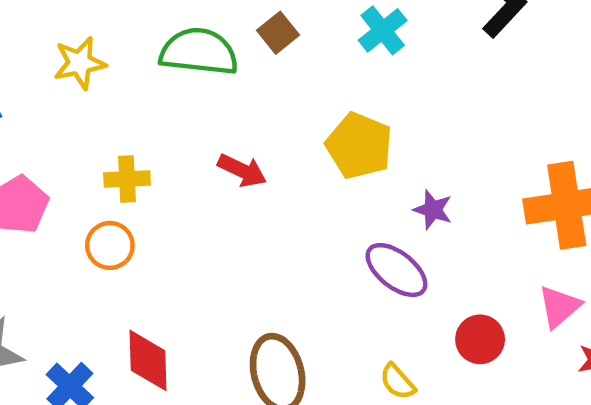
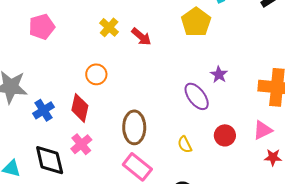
yellow pentagon: (359, 146) -> (196, 22), moved
yellow cross: (127, 179) -> (109, 27), moved, turned 30
orange circle: (110, 245) -> (96, 74), moved

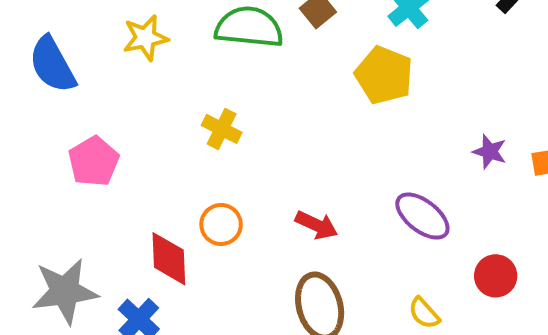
red arrow: (141, 37) -> (317, 225), moved
purple star: (219, 75) -> (490, 152), moved
red diamond: (80, 108) -> (169, 259), moved

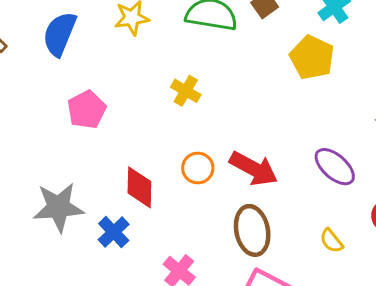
blue semicircle: (52, 65) -> (60, 34), turned 48
orange circle: (221, 224) -> (198, 168), moved
red arrow: (317, 225) -> (254, 169), size x1.5

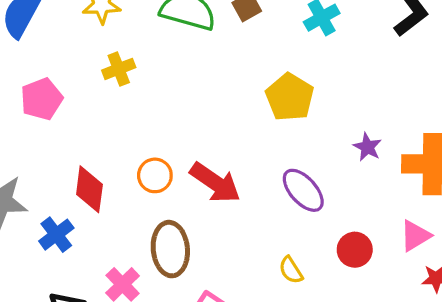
yellow pentagon: (312, 57) -> (290, 97), moved
yellow cross: (186, 91) -> (119, 69), moved, turned 32
brown ellipse: (252, 230) -> (170, 249), moved

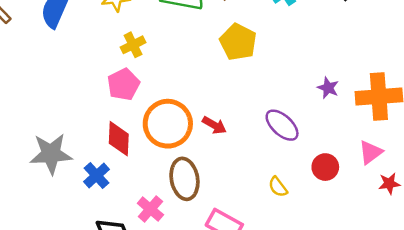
yellow pentagon: (290, 97) -> (238, 42), moved
pink pentagon: (42, 99) -> (123, 84), moved
orange circle: (155, 175) -> (168, 124), size x1.8
red arrow: (215, 183) -> (214, 125), size x0.6

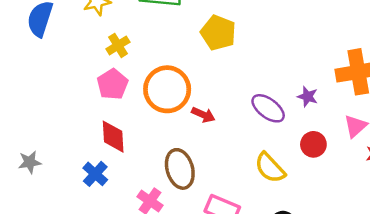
purple star: (328, 88) -> (308, 97), moved
orange circle: (168, 124) -> (167, 89), moved
gray star: (51, 154) -> (30, 162), moved, size x0.6
yellow semicircle: (278, 187) -> (270, 168), size x1.6

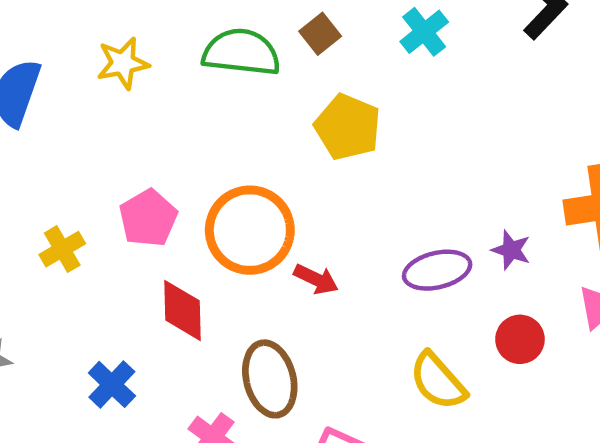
yellow cross: (118, 45) -> (62, 249), moved
purple ellipse: (268, 108) -> (437, 270), turned -52
red diamond: (113, 137) -> (182, 310), moved

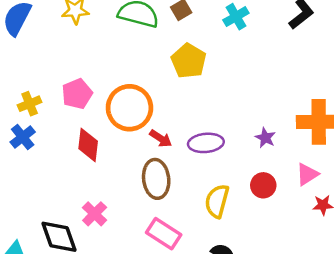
purple ellipse: (437, 270) -> (206, 143), moved
brown ellipse: (270, 379) -> (156, 179), moved
yellow semicircle: (438, 381) -> (217, 201), turned 48
blue cross: (112, 384) -> (23, 137), moved

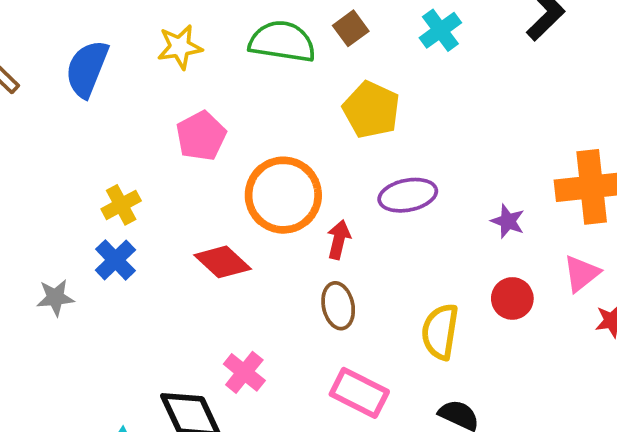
pink pentagon: (77, 94) -> (201, 136), moved
red arrow: (161, 138) -> (339, 240), turned -105
purple ellipse: (206, 143) -> (408, 195), moved
red diamond: (88, 145) -> (223, 262), turned -48
brown ellipse: (156, 179) -> (338, 306), size x0.7

